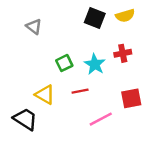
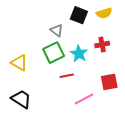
gray triangle: (34, 27) -> (57, 30), moved
green square: (64, 63) -> (54, 53), size x1.5
yellow triangle: (45, 95) -> (19, 63), moved

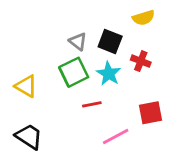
black square: (79, 15) -> (110, 42), moved
red cross: (102, 44) -> (141, 61), turned 32

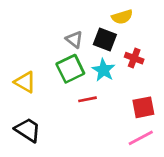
yellow semicircle: (144, 18) -> (122, 17), moved
pink line: (116, 137) -> (141, 138), moved

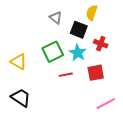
yellow semicircle: (122, 17) -> (92, 13), turned 126
gray triangle: (74, 39) -> (56, 18), moved
red square: (143, 107) -> (96, 73), moved

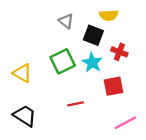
yellow semicircle: (92, 13) -> (109, 15), turned -112
red line: (66, 75) -> (76, 104), moved

